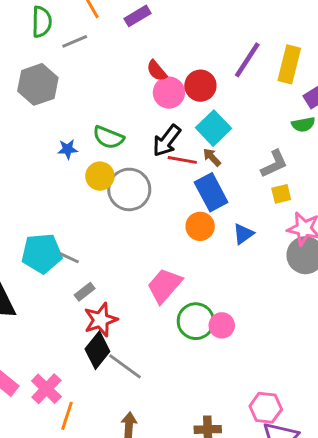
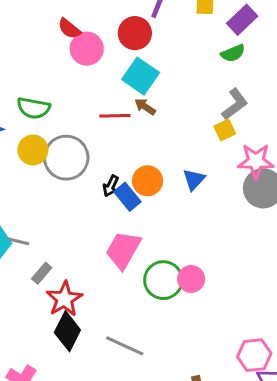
red circle: (200, 86) -> (135, 33), moved
black arrow: (167, 141) -> (111, 186), moved, size x0.6
gray L-shape: (274, 164) -> (235, 104), moved
blue rectangle: (211, 192) -> (127, 197), moved, size x0.7
gray line: (125, 366) -> (125, 346), moved

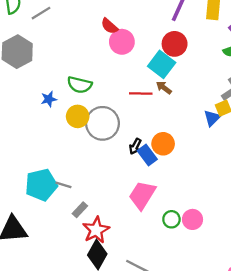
red circle: (135, 33) -> (175, 44), moved
blue triangle: (194, 179) -> (212, 118), moved
green circle: (163, 280) -> (171, 219), size x0.6

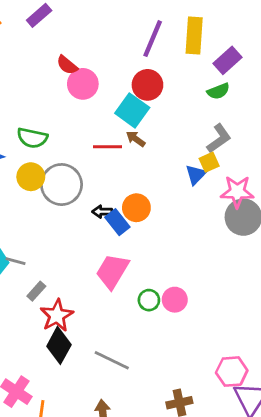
black arrow: (135, 146) -> (102, 212), turned 63

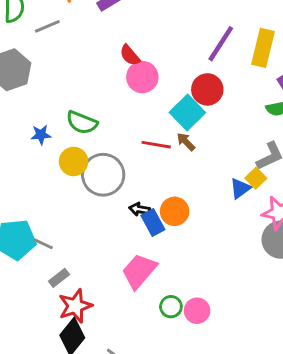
yellow square: (209, 162) -> (256, 178), turned -30

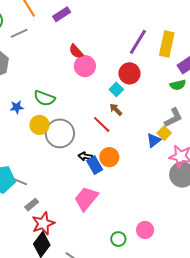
cyan square: (187, 112) -> (116, 89), size x0.6
red line: (156, 145) -> (102, 124), moved, turned 36
green circle: (171, 307) -> (118, 239), moved
pink circle: (197, 311) -> (145, 230), moved

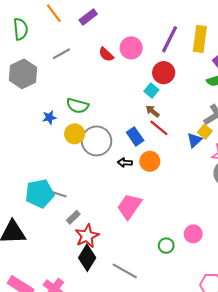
gray line: (19, 33) -> (61, 54), moved
pink circle: (85, 66) -> (131, 48), moved
red line: (102, 124) -> (159, 128), moved
blue rectangle: (95, 165) -> (135, 136), moved

